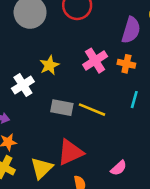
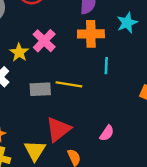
pink cross: (95, 61) -> (44, 41), moved
orange cross: (126, 64) -> (91, 34), size x1.5

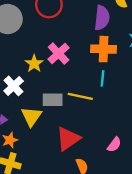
cyan line: (106, 66) -> (103, 78), moved
yellow triangle: (35, 151) -> (31, 116), moved

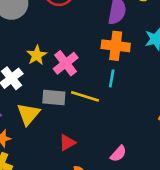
pink cross: (59, 54) -> (66, 63), moved
red triangle: (68, 139) -> (67, 143), size x0.6

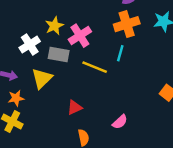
orange cross: (116, 46) -> (127, 24), turned -30
gray rectangle: (54, 98) -> (59, 54), moved

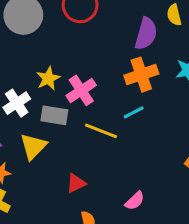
cyan line: (120, 53) -> (134, 112), turned 49

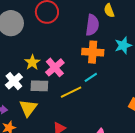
orange cross: (141, 75) -> (93, 52), turned 30
yellow line: (101, 131) -> (71, 92), turned -40

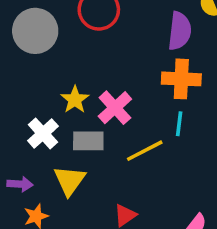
cyan line: (91, 77) -> (179, 124), turned -48

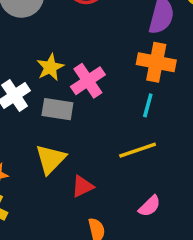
yellow line: (145, 151) -> (138, 150), moved
yellow triangle: (70, 180) -> (50, 159), moved

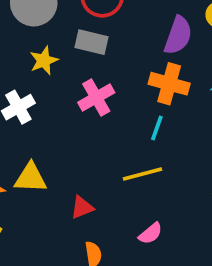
yellow star: (50, 67) -> (44, 61), moved
gray rectangle: (57, 109) -> (91, 42), moved
yellow triangle: (50, 159) -> (31, 178), moved, turned 44

